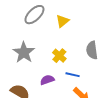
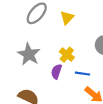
purple semicircle: (47, 80) -> (56, 72), moved, turned -48

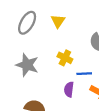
purple semicircle: (56, 72) -> (69, 89), moved

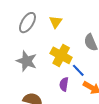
yellow cross: (65, 58) -> (61, 55), size x1.5
blue line: (84, 74) -> (78, 70), turned 48

